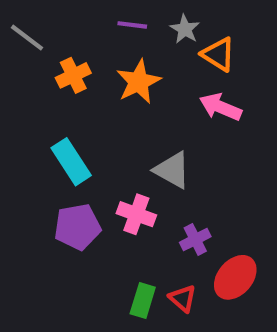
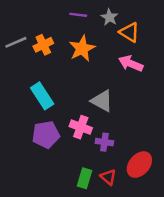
gray line: (27, 38) -> (16, 42), moved, turned -60
purple cross: (195, 239) -> (104, 142), moved, turned 35

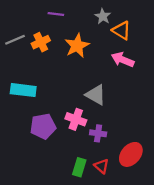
purple line: (78, 15) -> (56, 14), moved
cyan rectangle: (42, 96) -> (23, 90), moved, turned -50

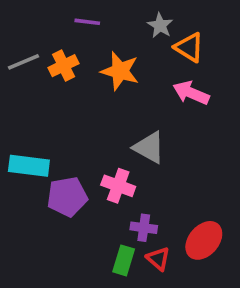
orange star: (77, 46) -> (120, 71), turned -30
cyan rectangle: (23, 90) -> (29, 166), moved
purple cross: (98, 133) -> (144, 228), moved

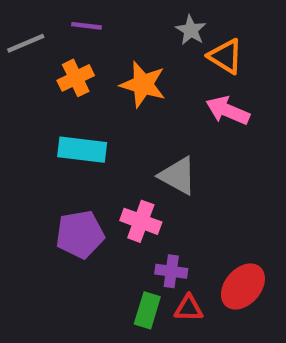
purple line: (87, 22) -> (87, 26), moved
gray line: (23, 62) -> (26, 43), moved
cyan rectangle: (29, 166) -> (82, 150), moved
red triangle: (158, 259) -> (189, 308), turned -40

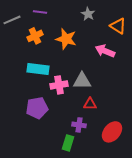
orange triangle: (226, 56) -> (118, 26), moved
gray triangle: (178, 176) -> (82, 81), turned -30
pink cross: (141, 221) -> (59, 85), moved, turned -30
red triangle: (189, 308) -> (90, 104), moved

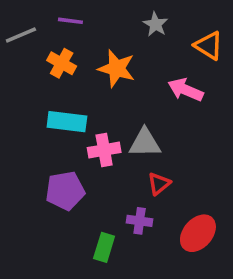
orange cross: (35, 36) -> (62, 63), turned -35
red triangle: (90, 104) -> (159, 184), turned -40
green rectangle: (68, 143) -> (104, 247), moved

